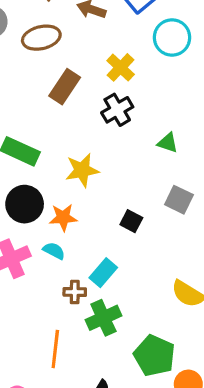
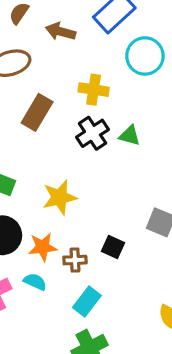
yellow cross: (121, 67) -> (94, 90), turned -32
green triangle: (168, 143) -> (130, 136), moved
brown cross: (75, 292) -> (75, 260), moved

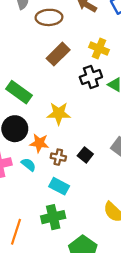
cyan rectangle: (87, 302) -> (59, 186), turned 66

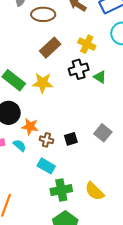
yellow star: (59, 113) -> (43, 83), moved
black square: (85, 155) -> (71, 139), turned 32
green cross: (53, 217) -> (61, 190), moved

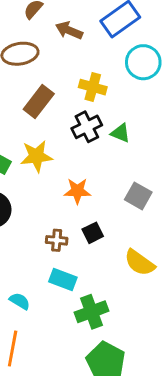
orange star: (30, 127) -> (77, 191), moved
gray square: (103, 133) -> (138, 196), moved
cyan semicircle: (20, 145) -> (20, 301), moved
yellow semicircle: (94, 191) -> (140, 263), moved

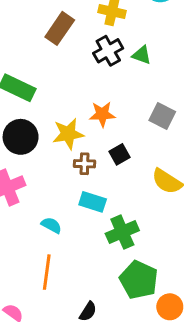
yellow star: (36, 156) -> (68, 134), moved

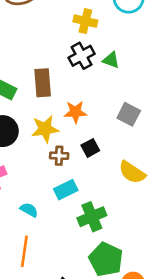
brown rectangle: (60, 28) -> (43, 83), moved, turned -40
cyan rectangle: (93, 202) -> (66, 190), turned -45

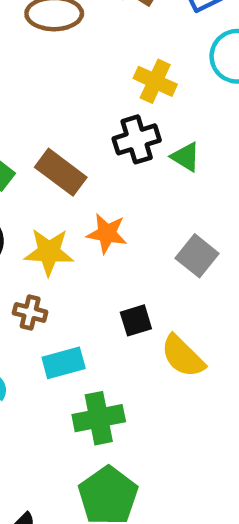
brown rectangle: (43, 83) -> (61, 172), turned -60
black square: (90, 148) -> (136, 320), moved
brown cross: (59, 156) -> (30, 312), moved

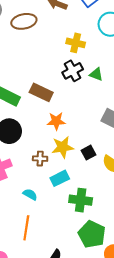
orange star: (107, 233) -> (56, 121), moved
yellow star: (49, 252) -> (63, 147), moved
green cross: (99, 418) -> (81, 200), turned 30

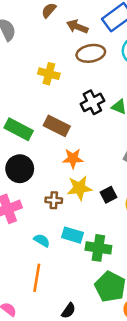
brown ellipse: (24, 21) -> (91, 53), moved
yellow cross: (76, 43) -> (49, 74), moved
cyan rectangle: (60, 178) -> (73, 235), moved, turned 42

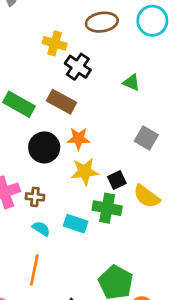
black cross: (92, 102) -> (78, 67), moved, turned -30
black circle: (20, 169) -> (44, 147), moved
brown cross: (54, 200) -> (35, 197), moved
green cross: (98, 248) -> (107, 208), moved

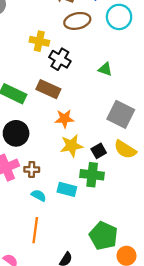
gray square: (146, 138) -> (121, 114), size x1.4
black circle: (44, 147) -> (16, 133), moved
yellow semicircle: (147, 196) -> (125, 149), moved

